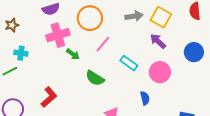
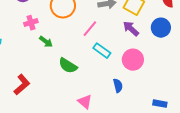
pink cross: (58, 35) -> (31, 23), size x0.6
pink line: (103, 44) -> (90, 29), moved
blue circle: (194, 52) -> (161, 28), moved

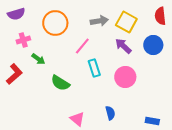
cyan rectangle: (102, 51) -> (94, 68), turned 36
red L-shape: (22, 85) -> (14, 74), moved
blue semicircle: (118, 86) -> (110, 113), moved

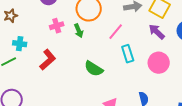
green arrow: (38, 59) -> (79, 31), moved, turned 32

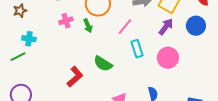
purple arrow: (157, 32) -> (166, 27), turned 84
red L-shape: (48, 60) -> (75, 77), moved

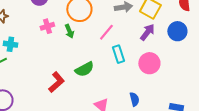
green semicircle: (103, 64) -> (84, 69), turned -60

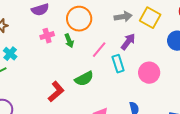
pink line: (106, 32) -> (99, 50), moved
purple arrow: (147, 32) -> (128, 42), moved
cyan cross: (10, 44) -> (10, 54), turned 32

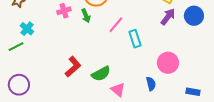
purple arrow: (128, 42) -> (168, 17), moved
pink circle: (149, 73) -> (168, 63), moved
green semicircle: (84, 79) -> (101, 74), moved

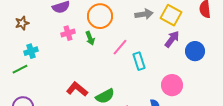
blue circle: (194, 16) -> (195, 51), moved
cyan cross: (27, 29) -> (31, 51), turned 32
red L-shape: (73, 67) -> (77, 89), turned -100

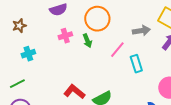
gray arrow: (144, 14) -> (141, 31), moved
green line: (20, 69) -> (17, 84), moved

